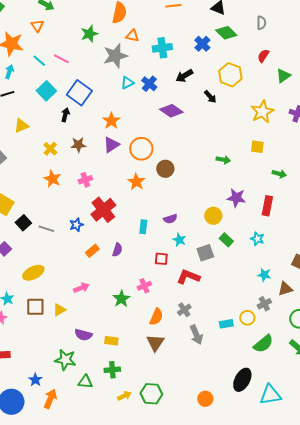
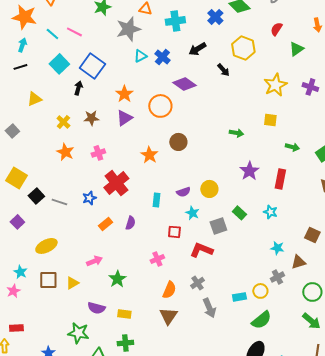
orange circle: (141, 149) -> (160, 106), moved
purple star: (236, 198) -> (249, 171), turned 30
yellow circle: (213, 216) -> (209, 189), moved
green star: (121, 299) -> (117, 279), moved
green semicircle: (263, 344) -> (261, 320), moved

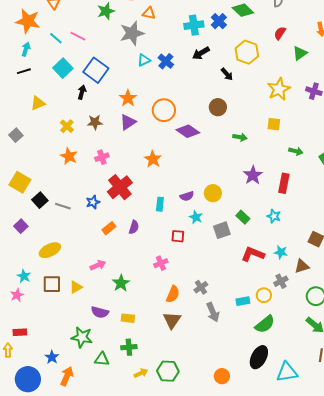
cyan cross: (175, 21) -> (194, 25), moved
purple diamond: (184, 84) -> (188, 131), moved
brown circle: (178, 142) -> (218, 107), moved
red L-shape: (201, 250) -> (253, 254), moved

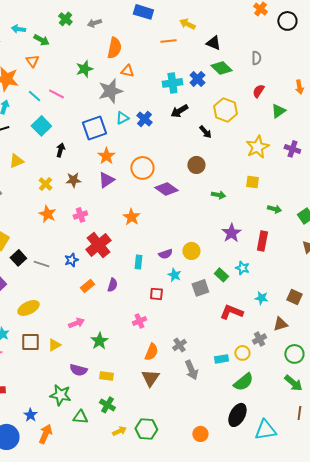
blue square: (96, 70) -> (94, 128), moved, turned 35
cyan star: (274, 216) -> (242, 268), moved
cyan star: (281, 252) -> (261, 298), moved
green cross: (129, 347) -> (107, 405), turned 35

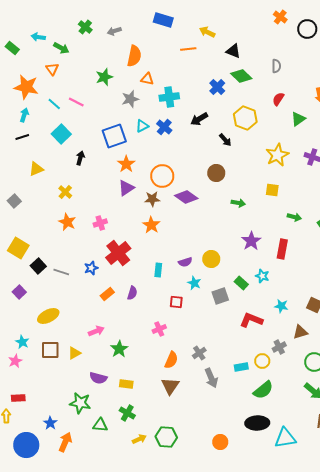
cyan cross: (172, 83) -> (169, 97), moved
gray star: (110, 91) -> (130, 99), size x0.7
brown star: (73, 180) -> (152, 199), moved
black ellipse: (237, 415) -> (257, 423), turned 60

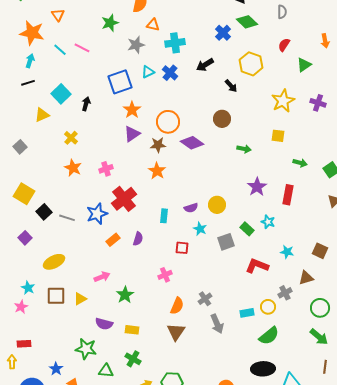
cyan square: (61, 134) -> (61, 94), moved
blue star: (91, 268) -> (97, 214), size x1.5

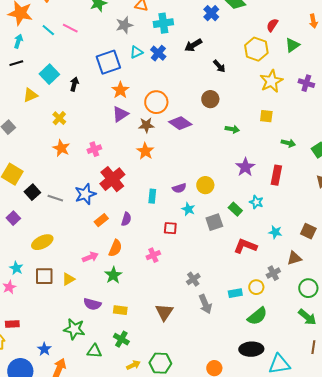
yellow hexagon: (251, 64) -> (256, 49), moved
orange semicircle: (177, 306) -> (115, 248), moved

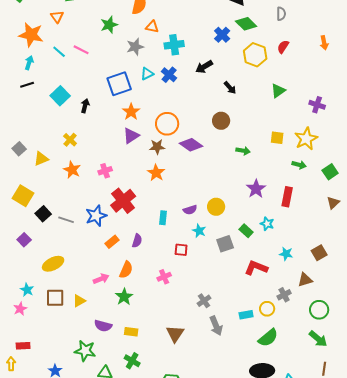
green triangle: (292, 45) -> (278, 91), moved
yellow hexagon: (256, 49) -> (255, 55), moved
yellow star: (271, 81) -> (306, 139), moved
yellow triangle: (30, 95) -> (41, 159), moved
brown square: (308, 231) -> (319, 253), turned 35

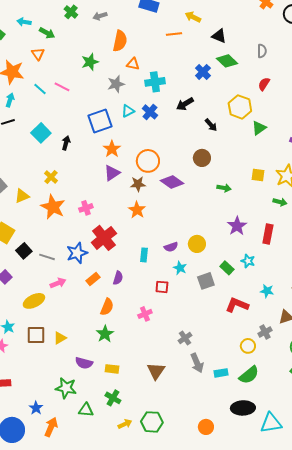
yellow hexagon: (255, 55) -> (240, 107), moved
orange star: (72, 170) -> (53, 207), size x1.4
pink arrow: (101, 279) -> (58, 283), moved
cyan rectangle: (246, 315) -> (221, 373), moved

